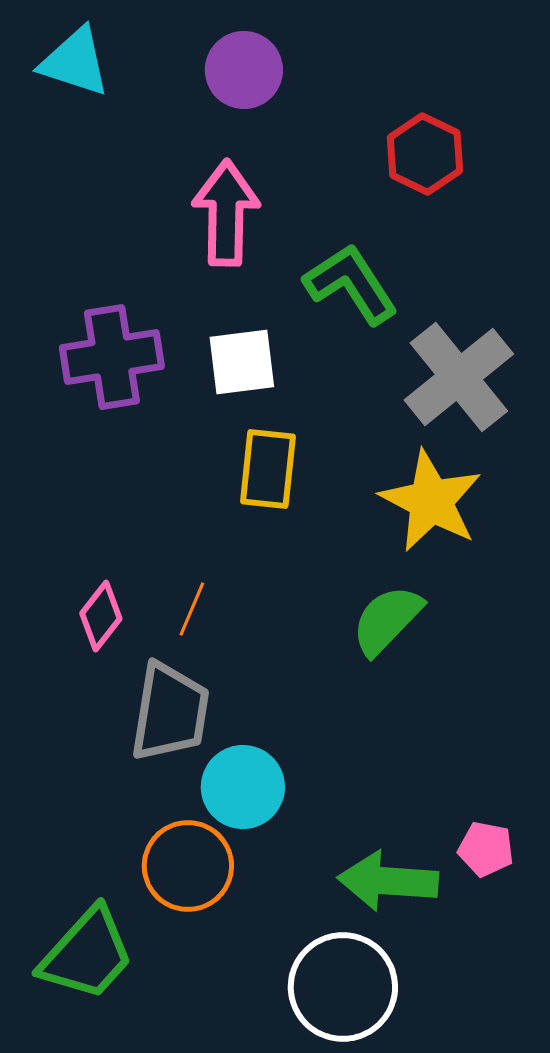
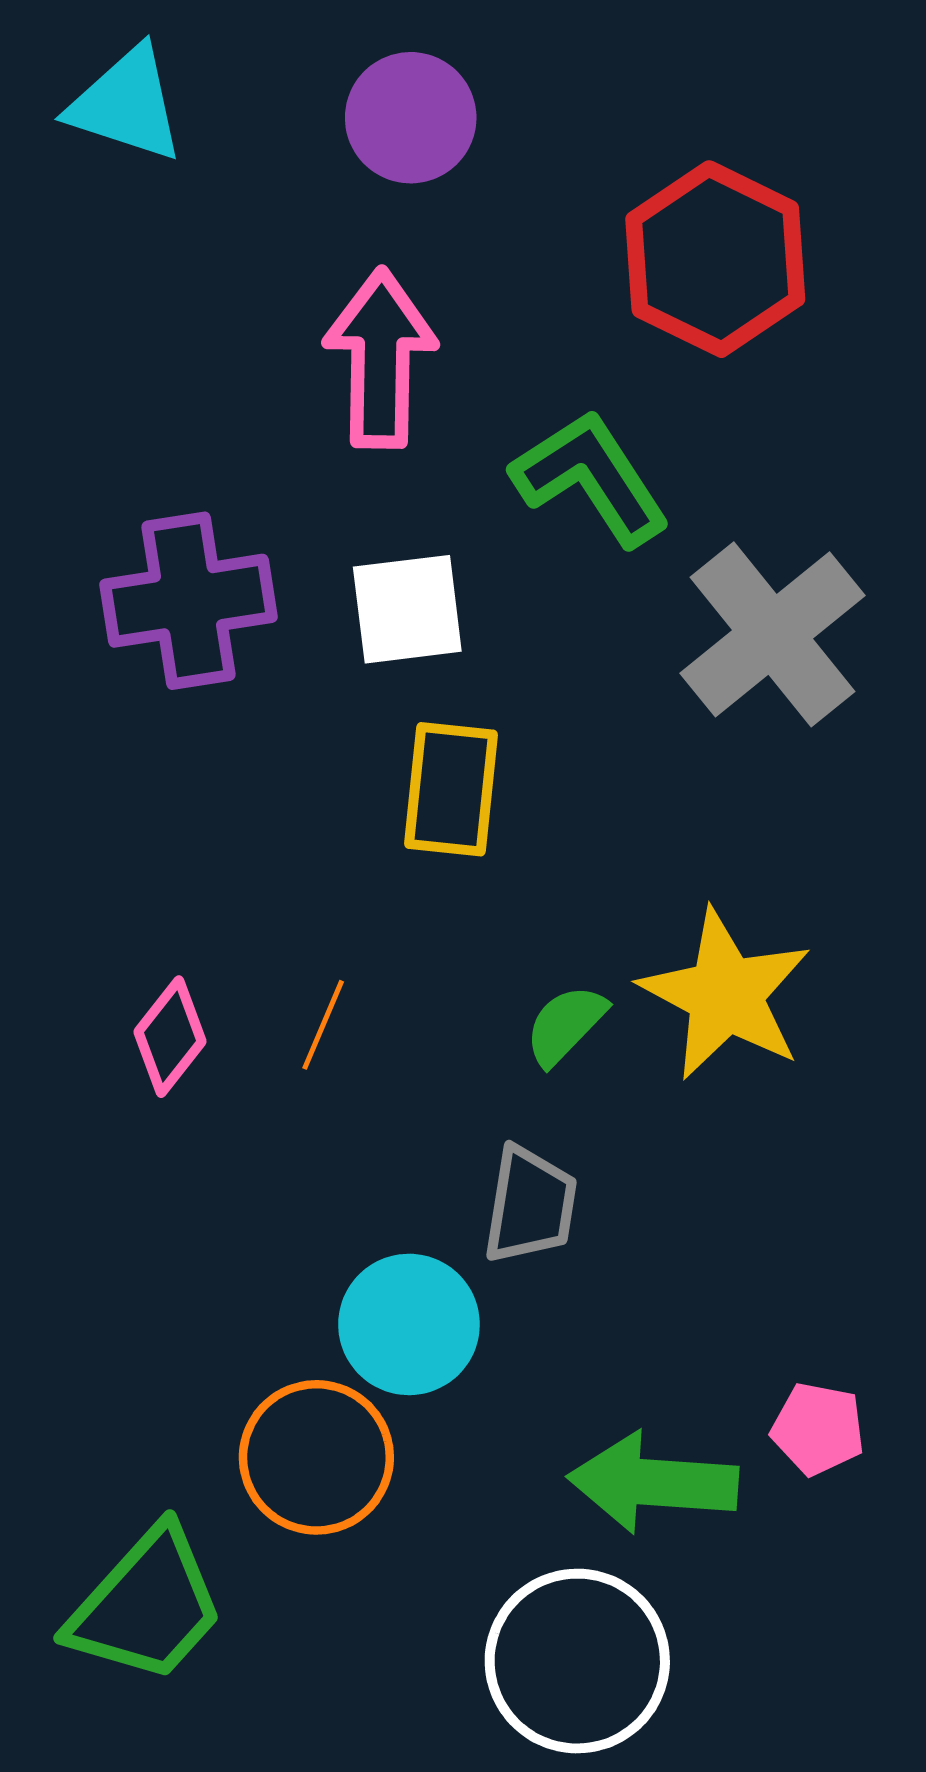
red hexagon: (425, 154) -> (715, 259), size x1.4
yellow star: (431, 501) -> (725, 995), moved
green semicircle: (387, 620) -> (565, 1025), moved, size x0.7
gray trapezoid: (170, 712) -> (530, 1205), moved, size x0.7

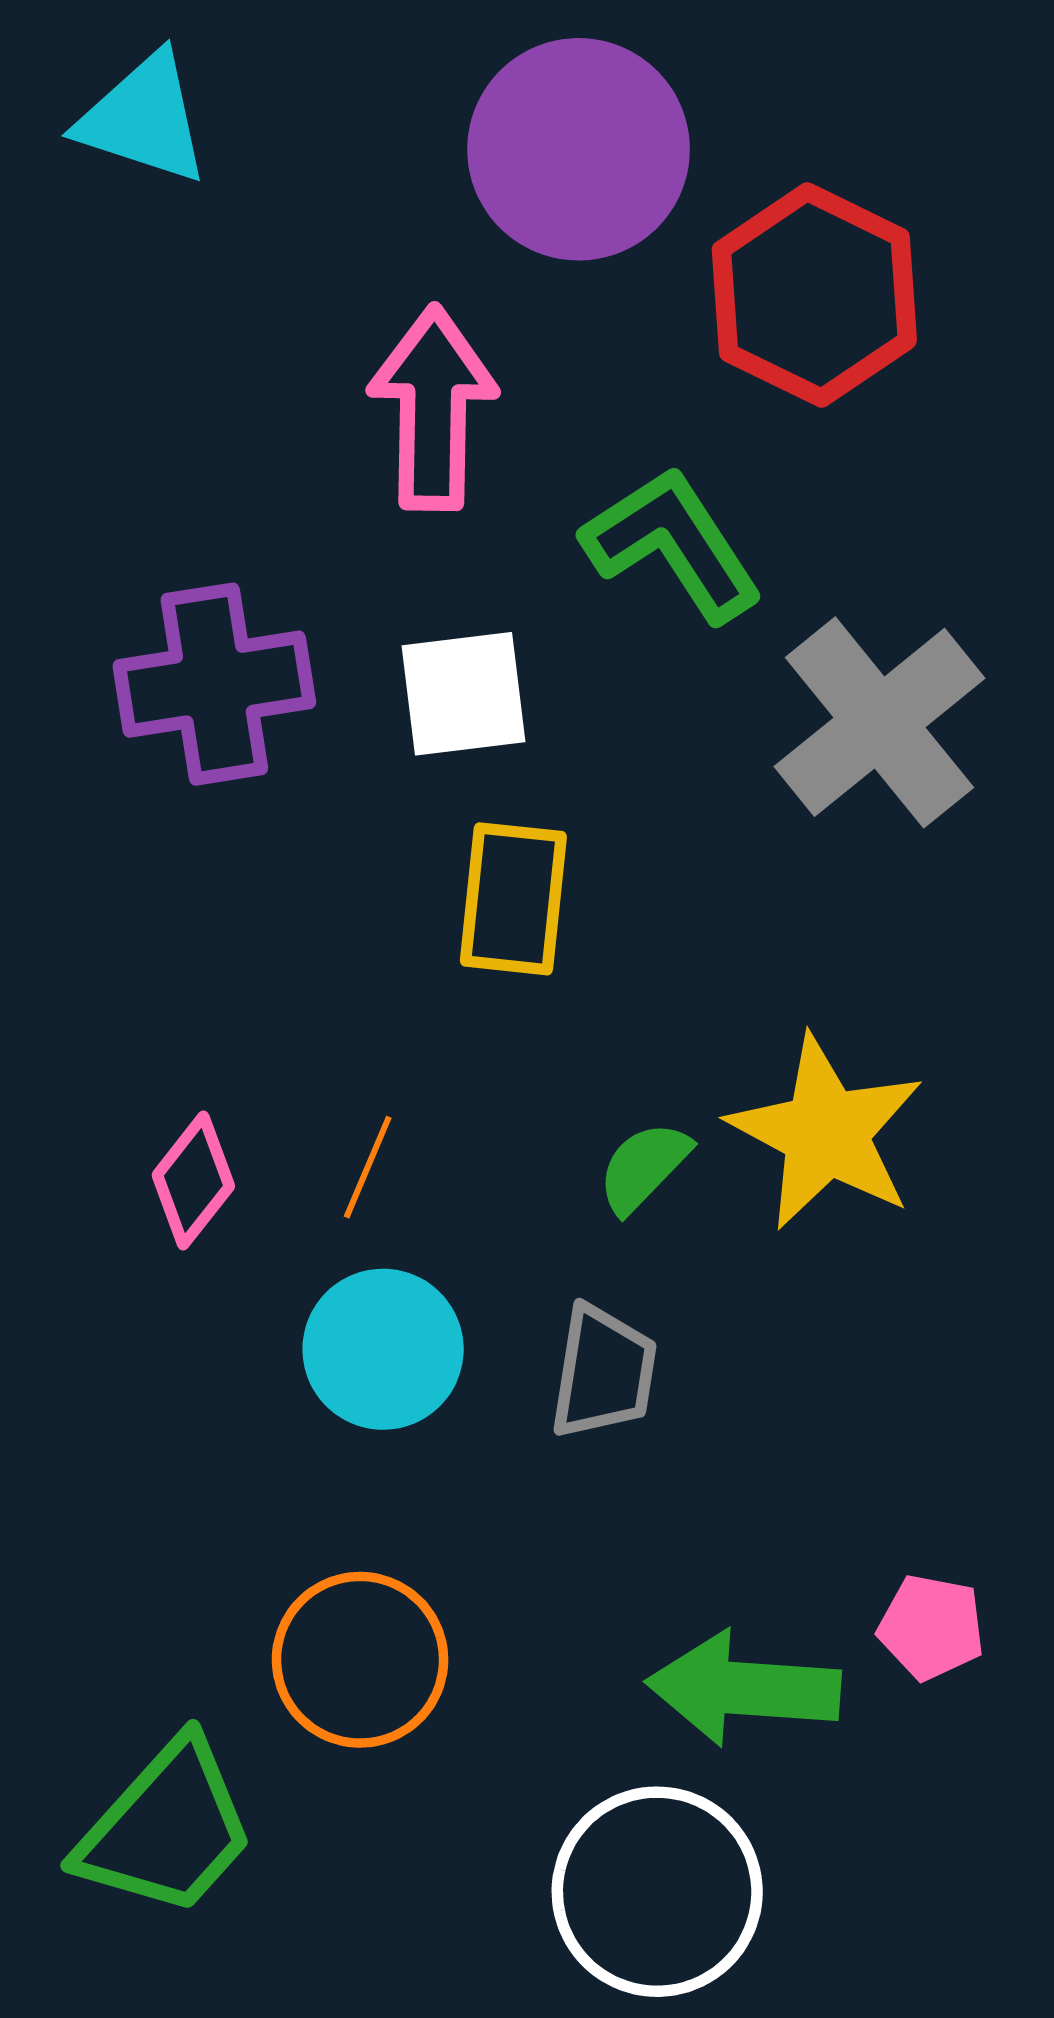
purple circle: (411, 118) -> (579, 149), moved, size x1.5
cyan circle: (409, 1324) -> (383, 1349), moved

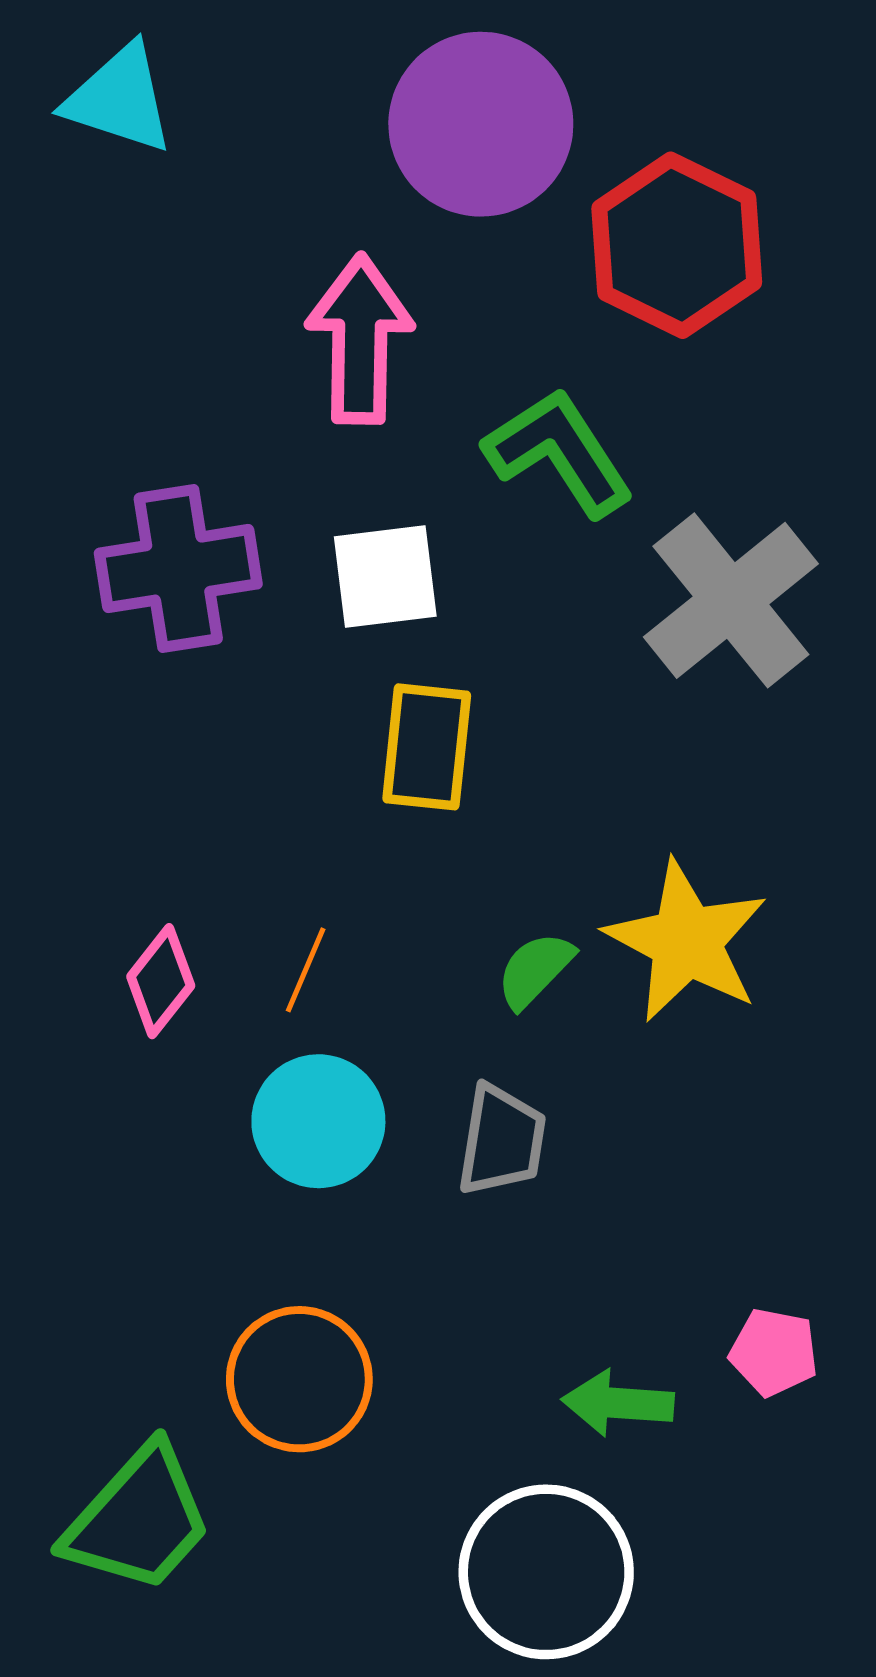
green arrow: (743, 1689) -> (618, 1403), size x0.7

